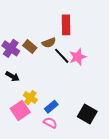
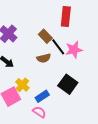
brown semicircle: (49, 43) -> (44, 58), moved
brown rectangle: (30, 47) -> (45, 36), moved
black square: (87, 114) -> (68, 84), moved

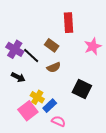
black line: (58, 47) -> (31, 55), moved
pink star: (74, 50) -> (93, 46), moved
blue rectangle: (42, 96) -> (50, 106), moved

